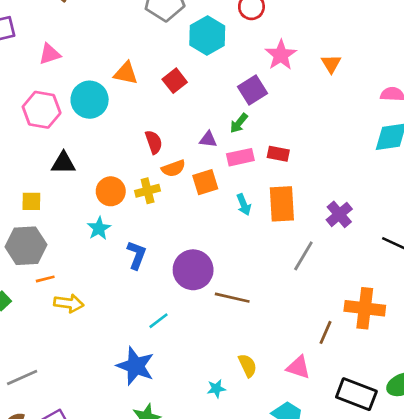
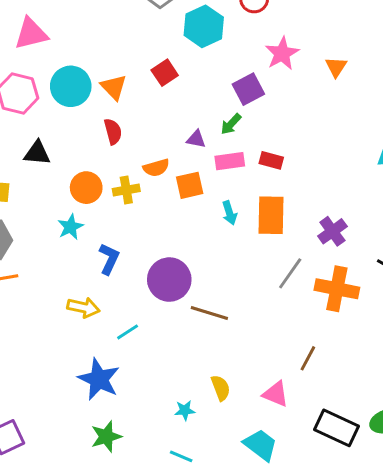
pink triangle: (50, 54) -> (31, 34), size x1.4
orange triangle: (126, 73) -> (114, 87), moved, turned 30
red semicircle: (154, 142) -> (113, 132), moved
yellow arrow: (69, 303) -> (83, 308), moved
orange cross: (365, 308) -> (337, 289), moved

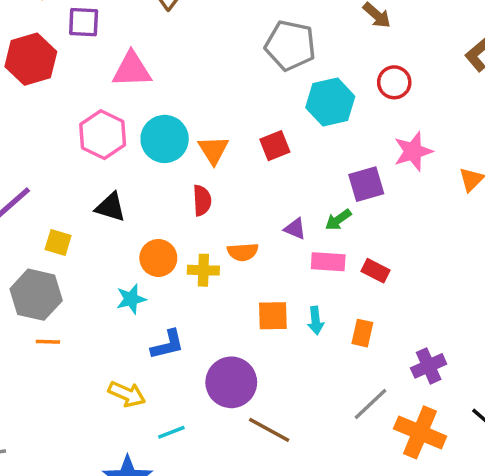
orange square: (190, 185) -> (273, 316), moved
orange rectangle: (271, 215) -> (362, 333), size x0.6
blue L-shape: (109, 259) -> (168, 345), turned 40

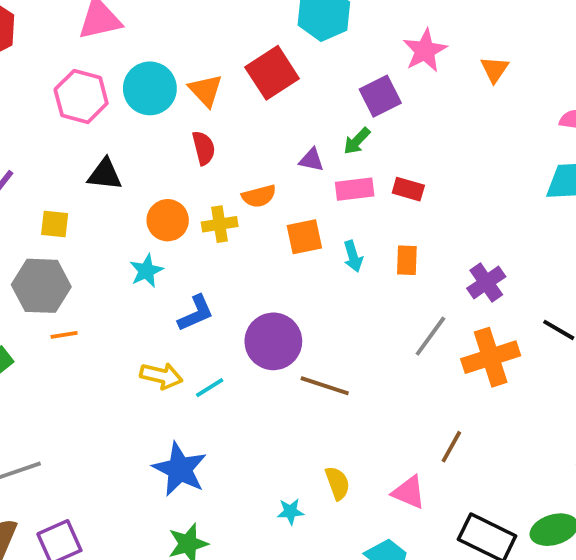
red square: (275, 146) -> (272, 73), size x1.5
orange square: (273, 316) -> (304, 237), moved
cyan line: (171, 432) -> (210, 388), moved
orange cross: (420, 432) -> (491, 357), turned -30

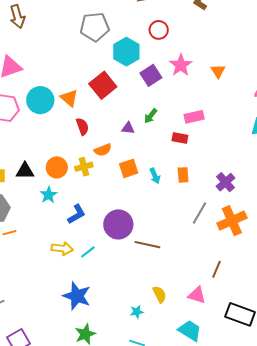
purple square: (380, 96) -> (151, 75), moved
red semicircle: (204, 148) -> (82, 127), moved
black triangle: (105, 174) -> (25, 171), moved
pink rectangle: (355, 189) -> (194, 117), moved

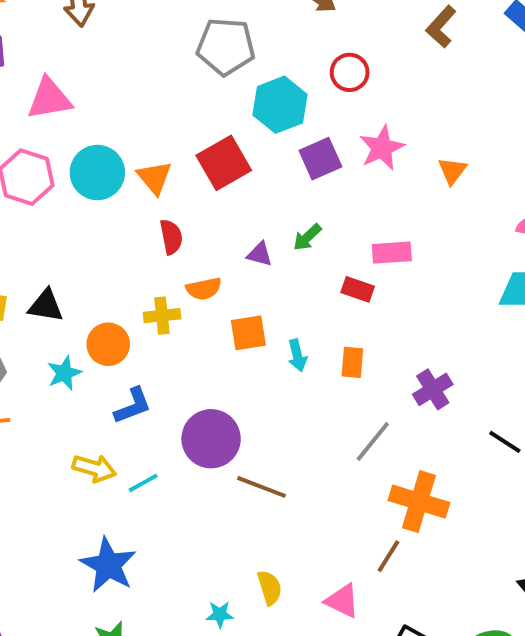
orange circle: (57, 167) -> (108, 344), moved
cyan star: (49, 195) -> (64, 373), moved
orange cross: (232, 221) -> (419, 502), moved, turned 32

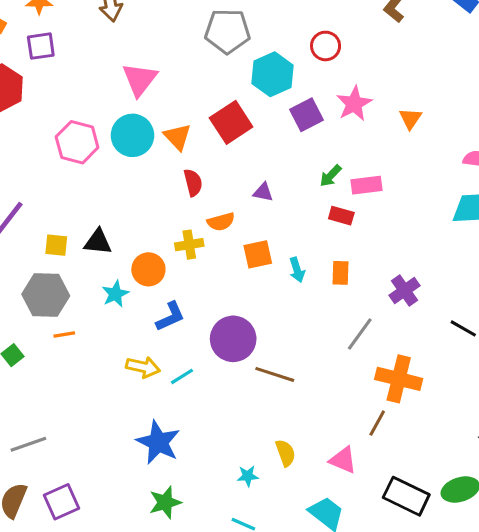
pink triangle: (49, 99) -> (140, 79), moved, turned -39
green arrow: (307, 237) -> (331, 176), moved

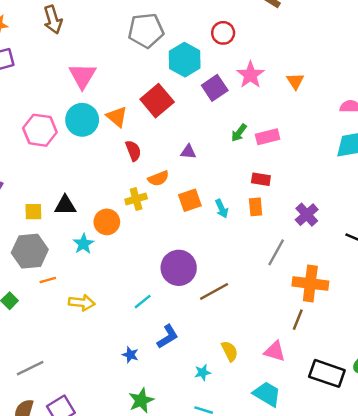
red rectangle: (341, 216) -> (261, 179), moved
blue L-shape: (170, 316) -> (168, 337), moved
yellow arrow: (143, 367) -> (82, 303), moved
brown line: (275, 374) -> (214, 291), turned -40
blue star: (158, 442) -> (130, 355), size x0.5

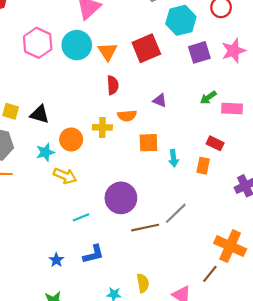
gray line: (276, 252) -> (176, 213), moved
yellow arrow: (82, 303) -> (65, 176), moved

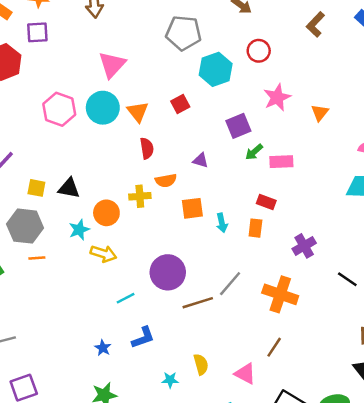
red square: (146, 48) -> (180, 104), size x0.6
purple square: (199, 52) -> (238, 126), moved
orange cross: (230, 246) -> (280, 294), moved

